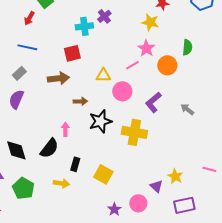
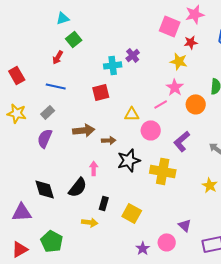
brown arrow: (58, 78) -> (84, 130), moved
yellow star: (175, 176) -> (210, 185), moved
green pentagon: (23, 188) -> (52, 241), moved

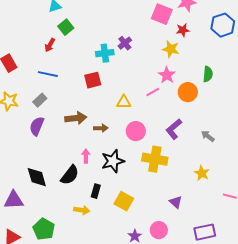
pink circle: (151, 130) -> (136, 131), moved
black star: (129, 160) -> (113, 161), moved
purple triangle: (185, 225) -> (176, 202), moved

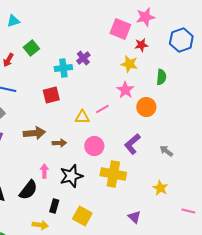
green square: (66, 27) -> (31, 48), moved
green semicircle: (208, 74) -> (161, 77), moved
pink line: (153, 92) -> (102, 109), moved

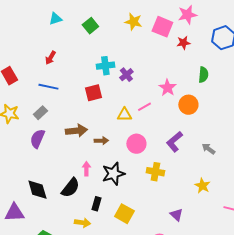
green square: (31, 48) -> (90, 26), moved
purple cross: (83, 58) -> (126, 75), moved
yellow star: (129, 64) -> (133, 22), moved
yellow cross: (113, 174) -> (155, 172), size x0.7

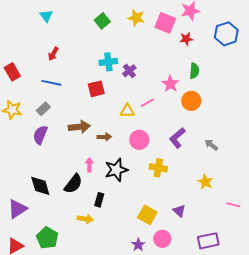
cyan triangle: (55, 19) -> (46, 16), moved, turned -48
green square: (90, 26) -> (102, 21), moved
green semicircle: (203, 75) -> (194, 71), moved
purple triangle: (14, 213) -> (17, 209), turned -30
yellow square: (124, 214) -> (147, 215), moved

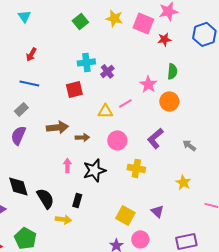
black semicircle: (73, 184) -> (45, 198), moved, turned -70

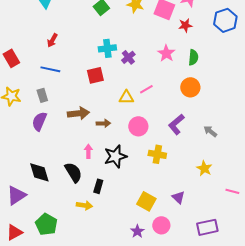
pink star: (148, 84) -> (166, 53), moved
gray rectangle: (21, 109) -> (42, 95), turned -64
black semicircle: (45, 198) -> (73, 172), moved

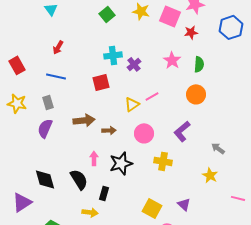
yellow triangle: (126, 97) -> (132, 104), turned -35
gray arrow: (210, 131) -> (218, 148), moved

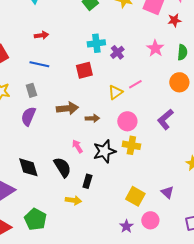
red arrow: (58, 47) -> (41, 35), turned -128
pink arrow: (94, 158) -> (77, 146), turned -32
yellow cross: (163, 161) -> (131, 145), moved

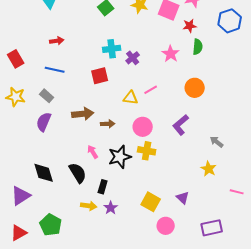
green semicircle: (182, 52) -> (198, 47), moved
gray rectangle: (31, 90) -> (47, 96), turned -32
yellow triangle: (115, 92) -> (131, 98), turned 42
purple star: (126, 226) -> (111, 208), moved

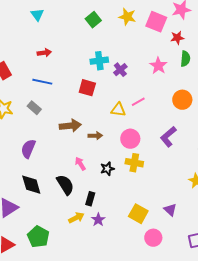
red square: (100, 76) -> (87, 88), turned 30
purple semicircle: (44, 122) -> (28, 149), moved
black star: (120, 157) -> (107, 169), size x0.6
yellow arrow: (89, 206) -> (76, 218), turned -35

